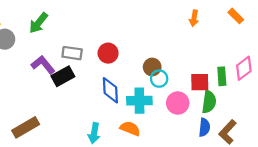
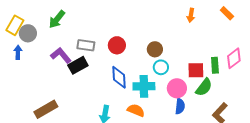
brown circle: (152, 67) -> (155, 49), moved
green semicircle: (209, 102) -> (204, 87), turned 30
blue semicircle: (204, 127) -> (180, 106), moved

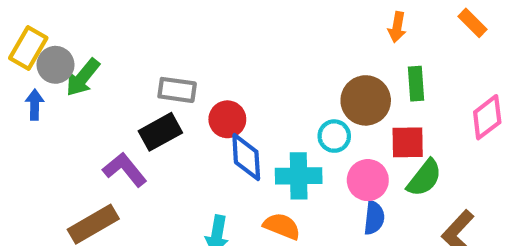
green arrow: (57, 19) -> (83, 77), moved
red circle: (117, 45) -> (227, 119), moved
brown circle: (155, 49) -> (366, 100), moved, size x1.5
purple L-shape: (61, 55) -> (125, 170), moved
green rectangle: (215, 65) -> (416, 84), moved

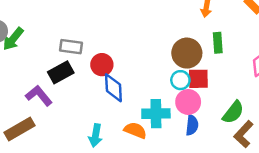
cyan circle: (334, 136) -> (180, 80), moved
red square: (408, 142) -> (198, 79), moved
cyan cross: (299, 176) -> (156, 114), moved
green semicircle: (424, 178) -> (233, 112), moved

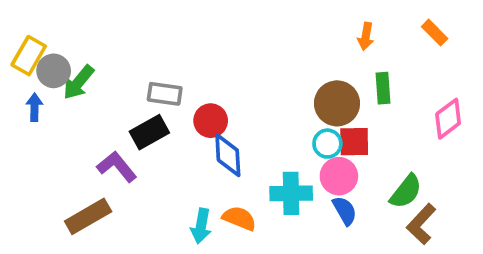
blue semicircle: (192, 125) -> (345, 211), turned -36
orange semicircle: (135, 130) -> (239, 218), moved

